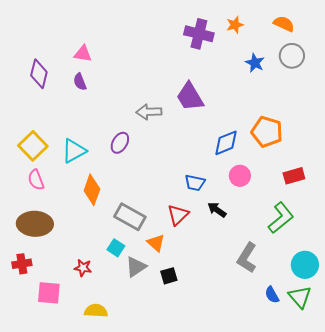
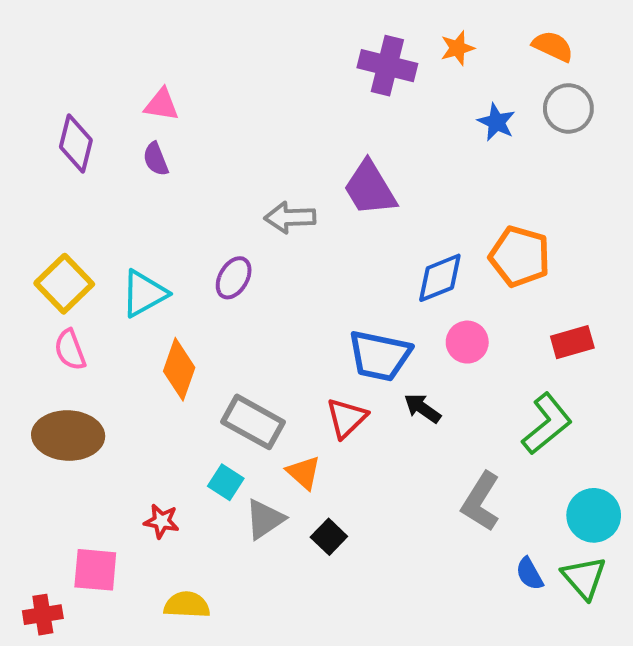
blue trapezoid: (195, 183) -> (380, 356), size x1.6
red cross: (22, 264) -> (43, 615), moved
black square: (169, 276) -> (329, 537), turned -30

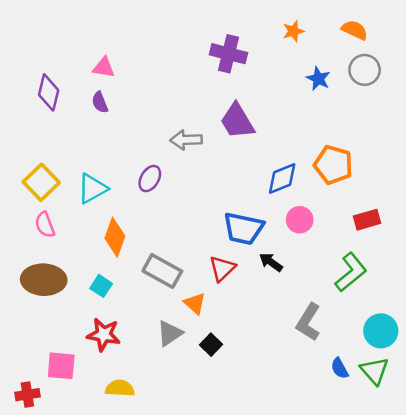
purple cross: (387, 66) -> (228, 54), moved
cyan square: (226, 482) -> (101, 286), moved
red star: (162, 521) -> (104, 335), size x1.5

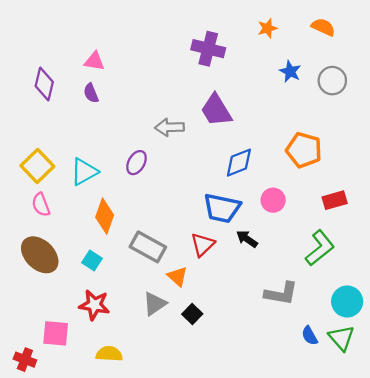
gray circle: (365, 70) -> (332, 81), moved
blue diamond: (282, 179) -> (239, 163), moved
brown ellipse: (44, 280) -> (40, 255), turned 42
gray L-shape: (308, 322) -> (281, 294), turned -112
red cross: (27, 395) -> (25, 360), turned 30

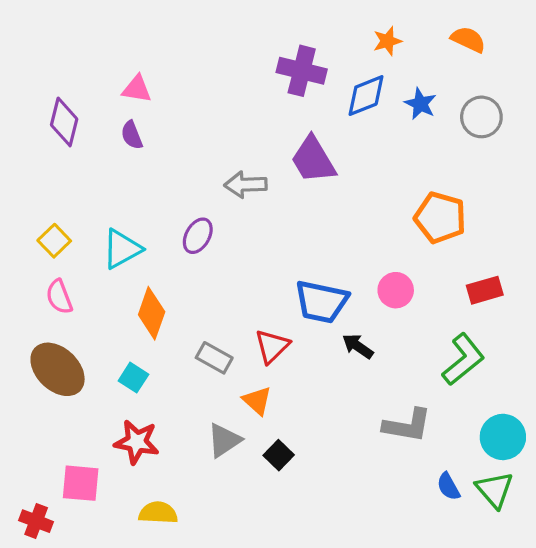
blue diamond: (239, 163) -> (366, 96), moved
yellow square: (37, 166) -> (54, 241), size x0.7
red triangle: (203, 245) -> (272, 346), moved
gray rectangle: (148, 247) -> (214, 358), size x0.7

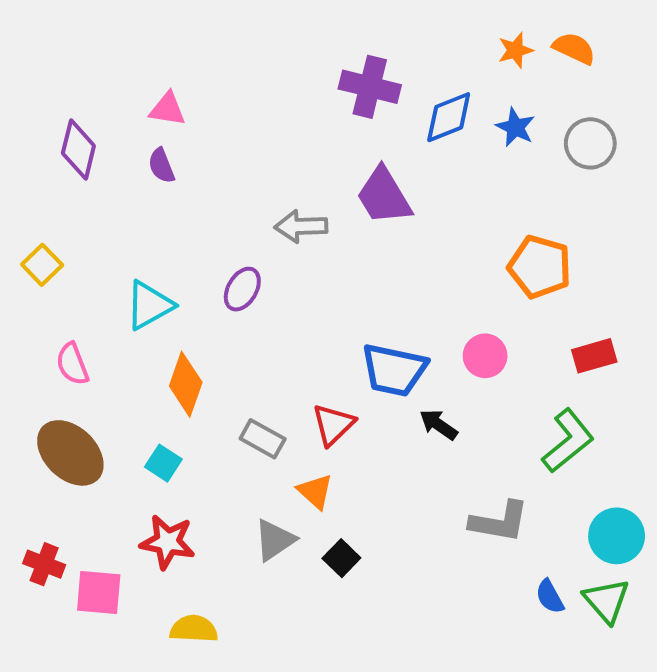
orange star: (387, 41) -> (515, 50), moved
yellow square: (54, 241) -> (42, 265), moved
red cross: (36, 521) -> (44, 564), moved

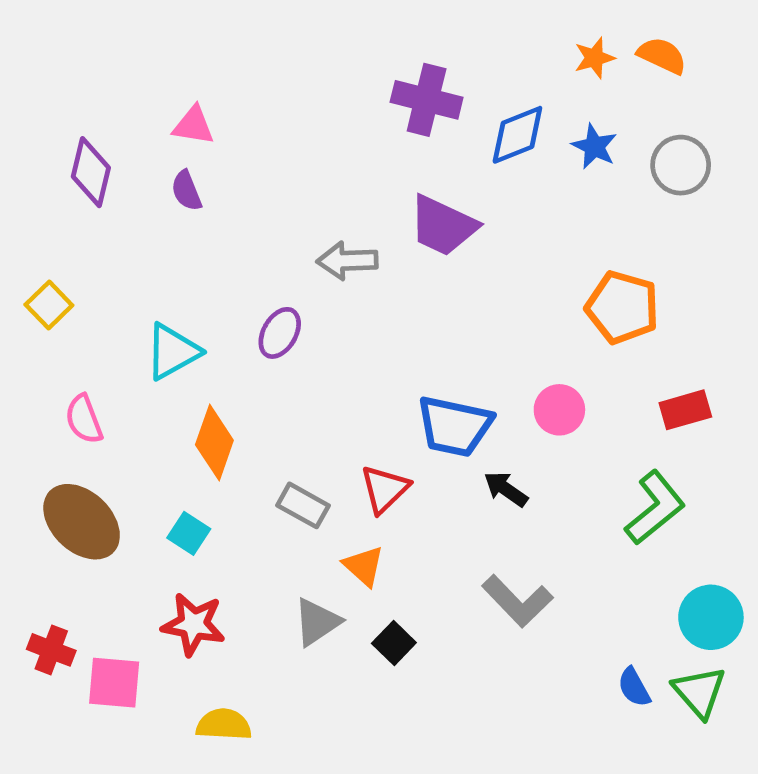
purple trapezoid: (384, 196) -> (443, 226), turned -34
gray L-shape: (499, 522) -> (517, 601), moved, turned 36

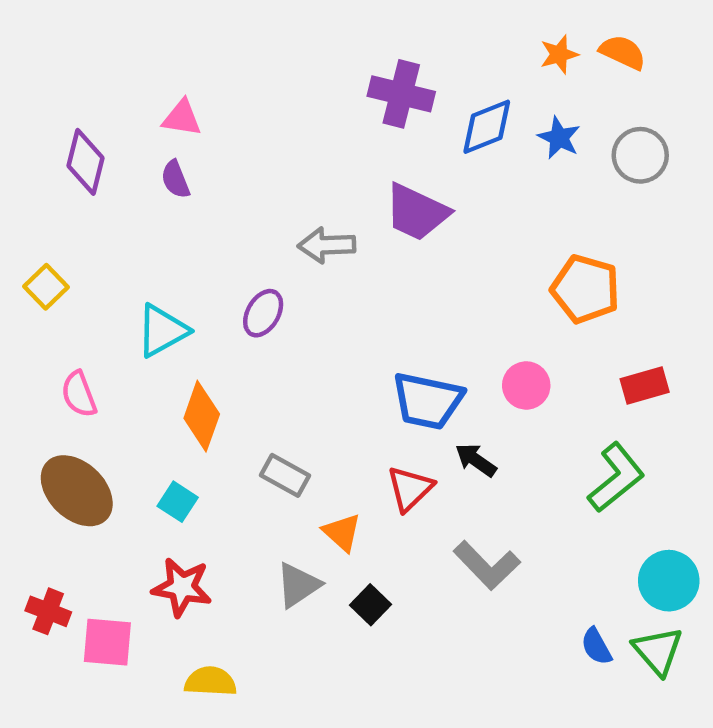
red triangle: (385, 489) -> (410, 489), moved

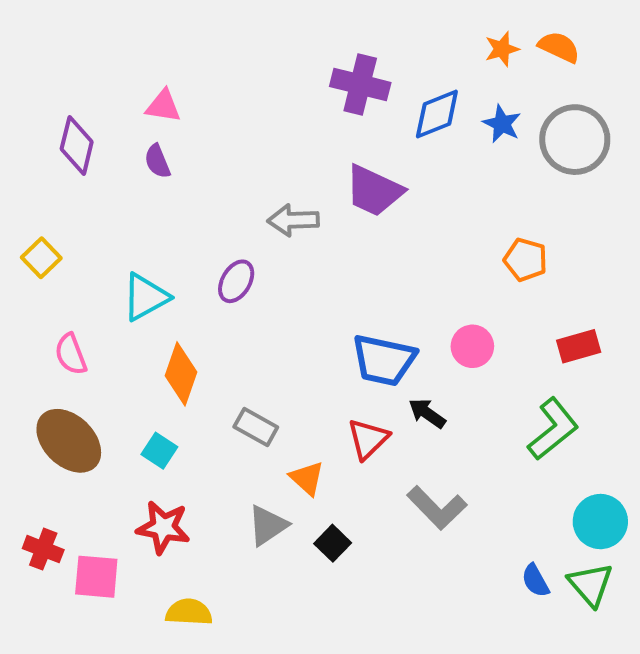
gray circle: (640, 155) -> (575, 140), size x1.4
orange pentagon: (585, 289) -> (526, 260), size x0.7

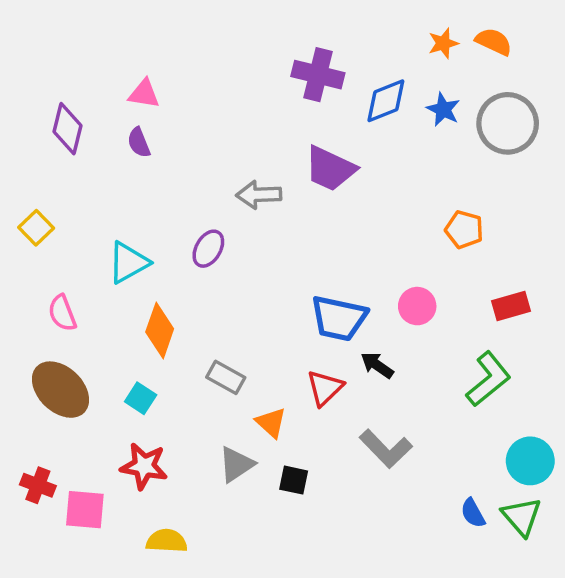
black square: (333, 543) -> (294, 480), turned -32

